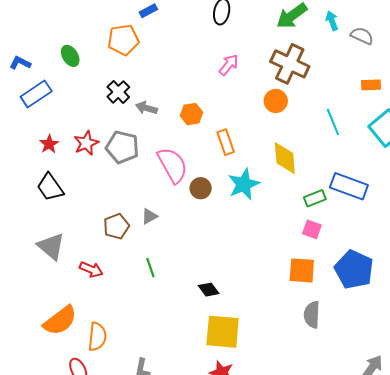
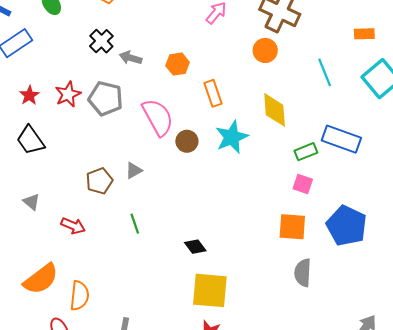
gray triangle: (51, 246) -> (31, 202), size x0.6

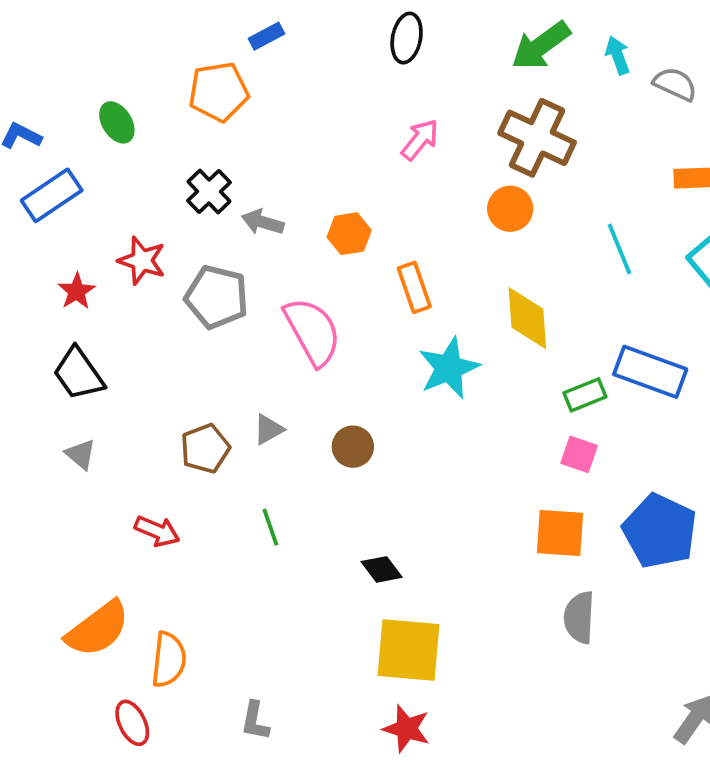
red star: (68, 94) -> (142, 261), moved, turned -30
brown circle: (187, 141) -> (353, 447), moved
gray triangle: (31, 202) -> (80, 454), moved

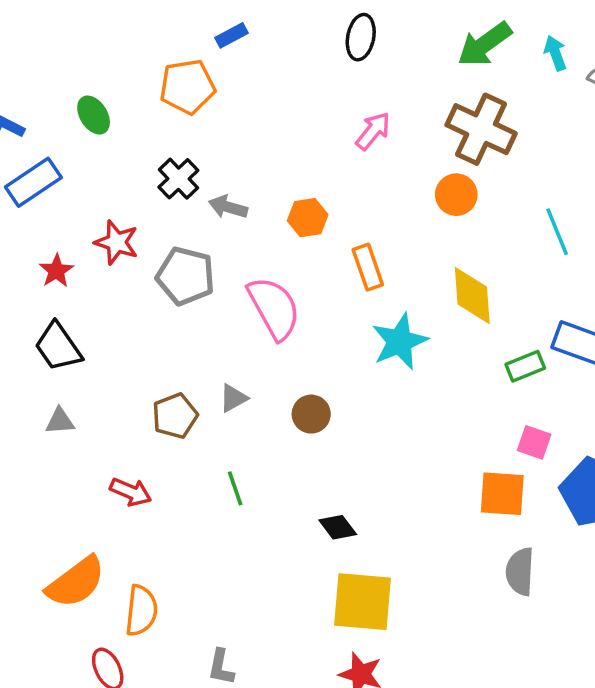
gray triangle: (80, 454) -> (60, 421), turned -44
pink square: (579, 454) -> (534, 442), moved

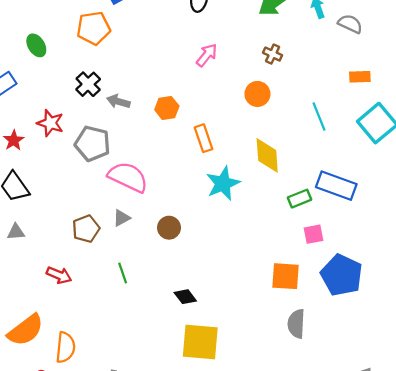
brown cross: (481, 129) -> (273, 54), size x0.5
pink semicircle: (274, 308) -> (128, 177), moved, turned -36
pink square: (534, 442) -> (314, 234), moved, turned -30

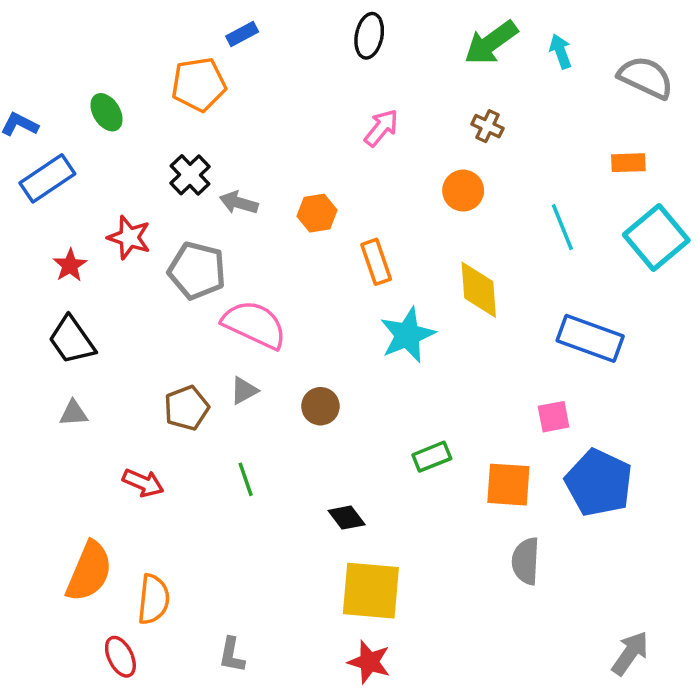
gray semicircle: (350, 24) -> (646, 77), moved, size x1.4
green rectangle: (300, 199) -> (432, 457), moved
orange semicircle: (26, 330) -> (89, 571), turned -30

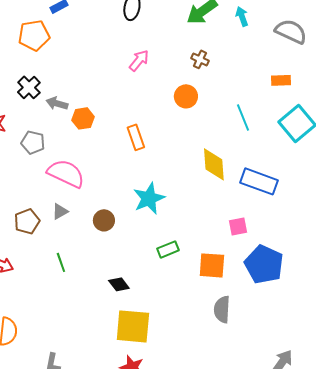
orange hexagon: (317, 213) -> (83, 118), moved
gray pentagon: (197, 271) -> (33, 142), size x0.7
yellow diamond: (479, 290) -> (214, 164), moved
cyan star: (407, 335) -> (149, 198), moved

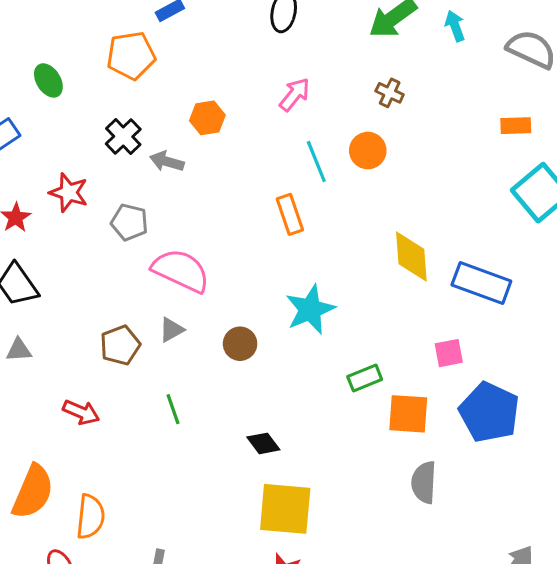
cyan line: (243, 117) -> (316, 161), moved
orange hexagon: (83, 118) -> (207, 118), moved
green rectangle: (168, 249) -> (365, 378), moved

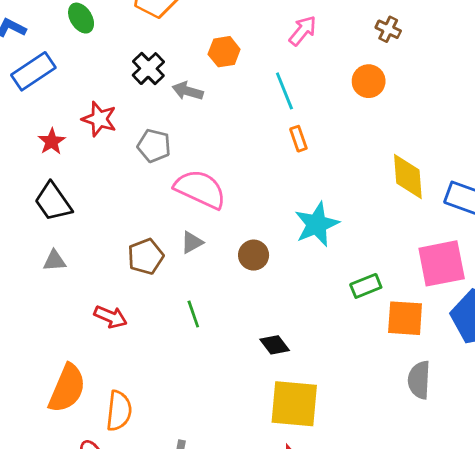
cyan line: (316, 161) -> (284, 91), moved
orange rectangle: (290, 214) -> (298, 139), size x0.7
pink square: (449, 353) -> (442, 263), size x1.8

